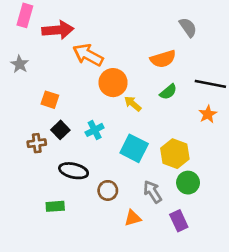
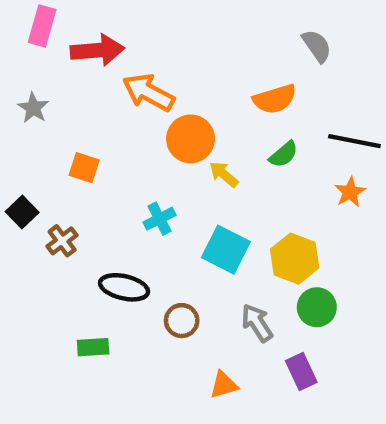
black square: (60, 130) -> (22, 212), moved
brown cross: (37, 143) -> (62, 241), turned -30
orange triangle: (133, 218) -> (224, 385), moved

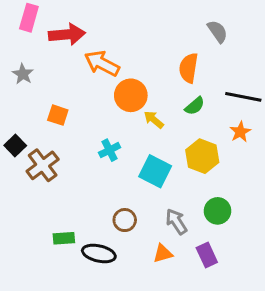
orange semicircle: (275, 99) -> (189, 68), turned 116
brown cross: (62, 241) -> (43, 165), size x1.5
yellow hexagon: (295, 259) -> (202, 156), moved
black ellipse: (124, 287) -> (99, 253), moved
orange triangle: (224, 385) -> (163, 253), moved

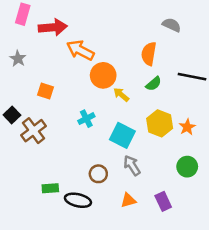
gray semicircle: (217, 31) -> (172, 25), turned -30
orange star: (240, 132) -> (187, 127), moved
green circle: (217, 211) -> (187, 167), moved
gray arrow: (176, 222) -> (132, 165), moved

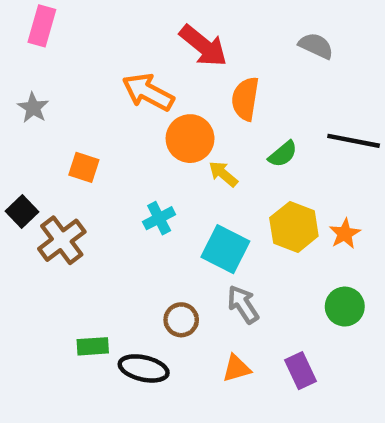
red arrow: (53, 27) -> (203, 46), moved, turned 44
orange semicircle: (149, 54) -> (245, 99), moved

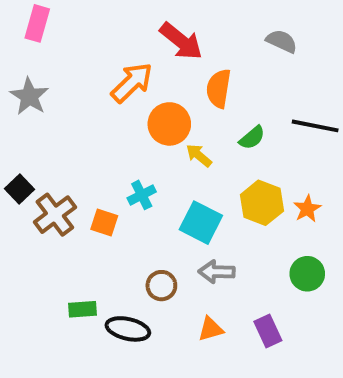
orange arrow: (148, 92) -> (132, 83), turned 108
gray star: (33, 108) -> (29, 96), size x1.4
orange square: (84, 167) -> (104, 223), moved
gray arrow: (243, 304) -> (217, 272), turned -56

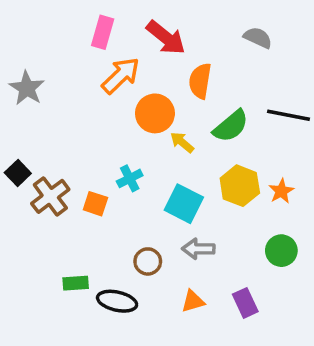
pink rectangle: (37, 23) -> (103, 32), moved
green semicircle: (252, 138) -> (231, 126), size x1.5

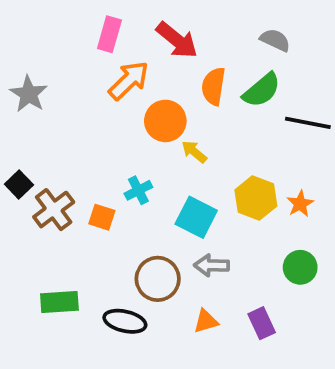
green semicircle: (231, 126) -> (262, 90), moved
brown circle: (148, 261) -> (158, 279), size x1.5
green rectangle: (76, 283) -> (59, 302), moved, size x1.4

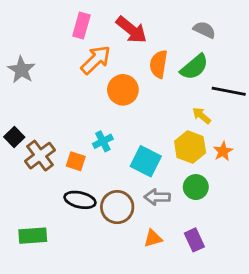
yellow arrow: (194, 152) -> (202, 116), moved
green circle: (300, 267) -> (196, 187), moved
green rectangle: (59, 302) -> (33, 236), moved
black ellipse: (125, 321) -> (80, 200), moved

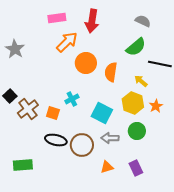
pink rectangle: (81, 26) -> (57, 18), turned 66
red arrow: (131, 30) -> (92, 21), turned 60
orange semicircle: (159, 64) -> (111, 72), moved

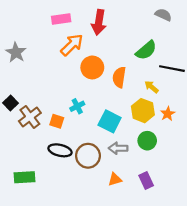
gray semicircle: (143, 21) -> (163, 15), moved

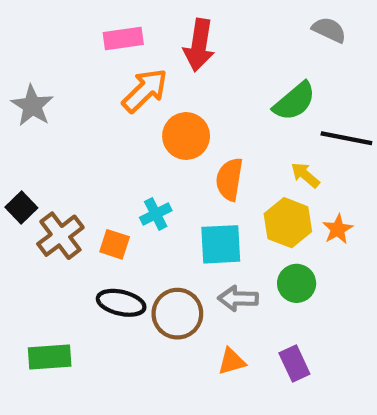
orange semicircle: (119, 77) -> (229, 179), moved
cyan square: (110, 121) -> (221, 244), turned -30

